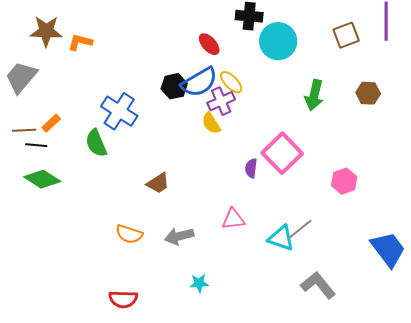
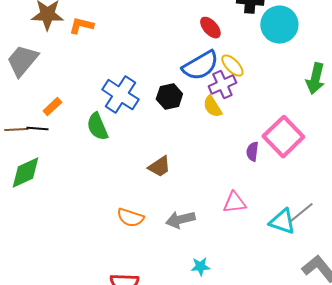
black hexagon: (174, 86) -> (169, 97), moved
brown line: (24, 130) -> (16, 130), moved
green diamond: (42, 179) -> (25, 173), moved, turned -57

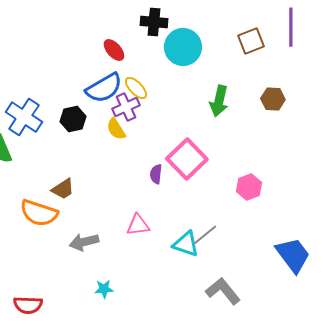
orange semicircle: (130, 218) -> (39, 213), moved, size x1.4

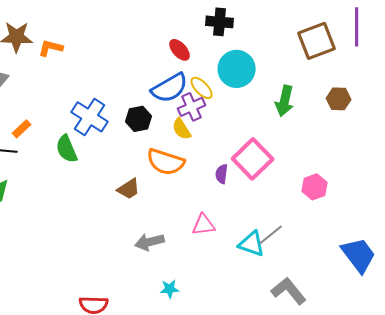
brown square: (251, 41) -> (317, 41), size x1.4
cyan circle: (183, 47) -> (237, 69), moved
orange semicircle: (39, 213) -> (166, 162), moved

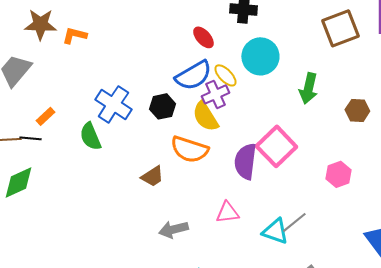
brown hexagon: (339, 99) -> (357, 110), moved
yellow semicircle: (182, 129) -> (205, 116), size x1.4
purple semicircle: (222, 174) -> (245, 161), size x1.8

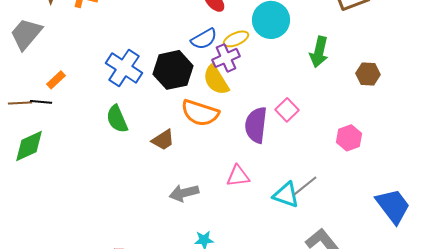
blue semicircle: (193, 75) -> (204, 39), size x0.7
yellow ellipse: (225, 75) -> (236, 39), turned -70
black hexagon: (162, 106) -> (173, 70), size x1.5
green semicircle: (90, 136) -> (117, 119), moved
pink square: (276, 146) -> (287, 110), size x0.6

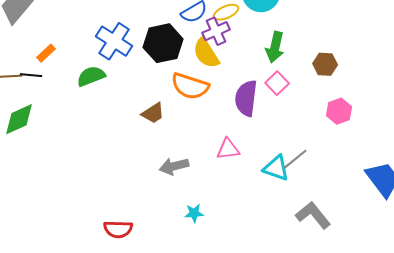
green arrow: (319, 52) -> (275, 47), moved
brown hexagon: (368, 74) -> (325, 64), moved
green semicircle: (117, 119) -> (91, 76), moved, turned 92

